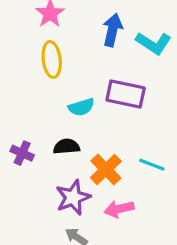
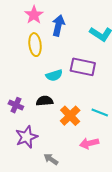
blue arrow: (112, 30) -> (58, 25), moved
purple star: (73, 197) -> (27, 137), moved
pink arrow: (119, 209) -> (89, 143), moved

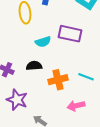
orange cross: (70, 116) -> (58, 80), turned 30
purple star: (27, 137) -> (17, 100), turned -30

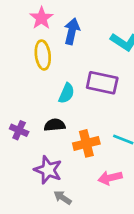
cyan semicircle: (43, 42) -> (67, 93), turned -49
purple star: (17, 100) -> (48, 170), moved

